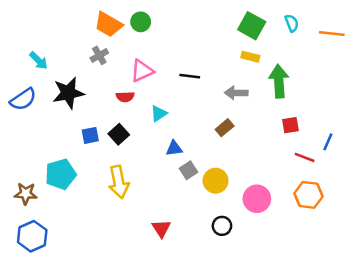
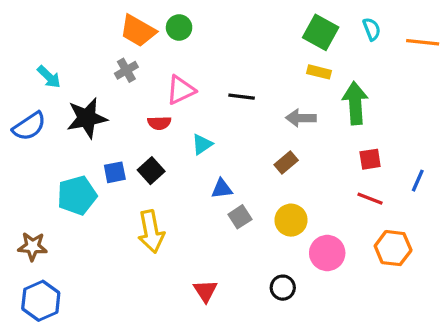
red line: (305, 157) -> (370, 199), moved
cyan pentagon: (61, 174) -> (77, 195), moved
yellow circle: (216, 181) -> (291, 220), moved

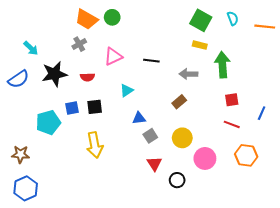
red semicircle: (159, 123) -> (87, 77), moved
black square: (151, 171) -> (95, 107), turned 35
red triangle: (205, 291) -> (154, 164), moved

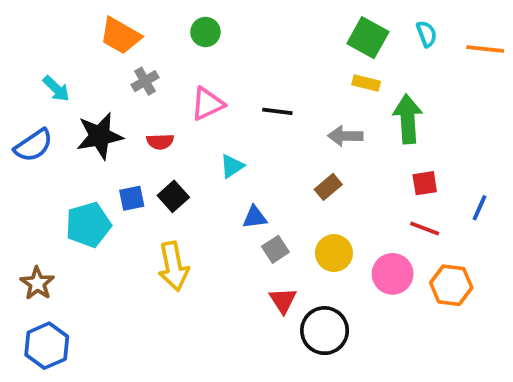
orange trapezoid: (86, 19) -> (120, 36), moved
black square: (95, 107) -> (173, 196), turned -35
brown star: (20, 154) -> (37, 283), turned 30
pink circle: (205, 158) -> (393, 274), moved
black circle: (177, 180) -> (325, 331), size x1.6

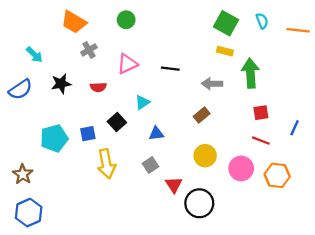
black star: (100, 136) -> (61, 84), size x0.7
black square: (173, 196) -> (117, 122), moved
blue square: (132, 198) -> (88, 134), moved
gray square: (275, 249) -> (151, 165), moved

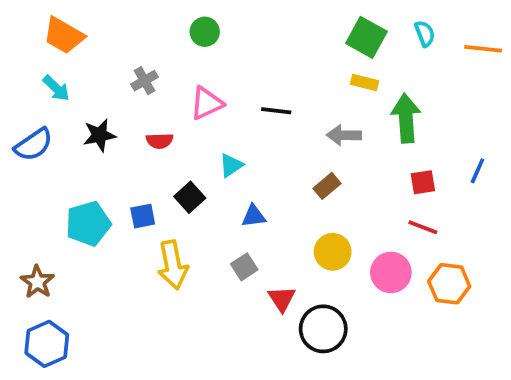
orange trapezoid: (74, 22) -> (64, 36), moved
blue line: (295, 128) -> (477, 171), moved

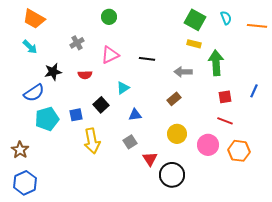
blue semicircle: (34, 145) -> (34, 93), moved

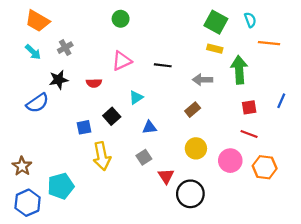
orange line: (257, 26) -> (269, 43), moved
gray cross: (77, 43) -> (65, 48), moved
cyan pentagon: (47, 119) -> (61, 186), moved

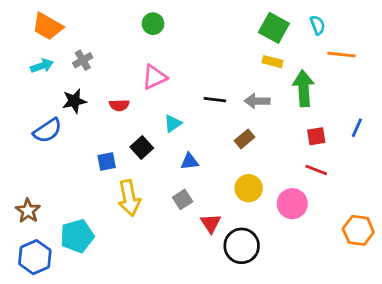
cyan arrow: (33, 52) -> (42, 66), turned -63
black line: (163, 65) -> (215, 100), moved
orange hexagon: (265, 167) -> (358, 230), moved

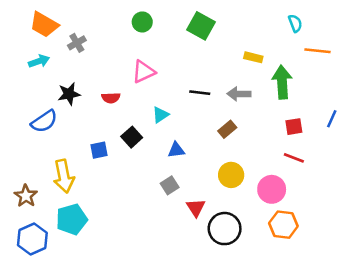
green square: (274, 28) -> (201, 26), moved
gray cross: (83, 60) -> (77, 43), moved
yellow arrow: (129, 198) -> (64, 176), moved
orange hexagon: (358, 230) -> (283, 225), moved

